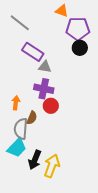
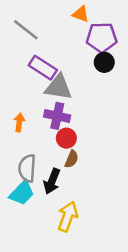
gray triangle: (45, 67) -> (58, 87), size x1.6
orange arrow: (16, 103) -> (19, 122), moved
brown semicircle: (32, 118) -> (72, 159), moved
black arrow: (35, 160) -> (52, 181), moved

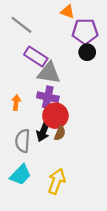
red circle: (66, 138) -> (55, 116), size x1.5
black arrow: (52, 181) -> (43, 131), moved
cyan trapezoid: (22, 193) -> (20, 175), moved

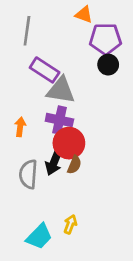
gray line: (22, 25) -> (27, 31), turned 60
cyan trapezoid: (20, 175) -> (39, 236), moved
yellow arrow: (57, 181) -> (70, 224), size x0.6

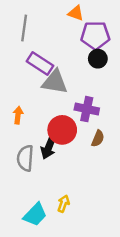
purple cross: (59, 120) -> (87, 109), moved
brown semicircle: (74, 165) -> (98, 139), moved

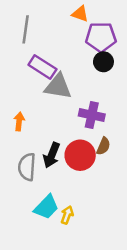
red circle: (62, 130) -> (80, 155), moved
cyan trapezoid: (35, 215) -> (46, 207), moved

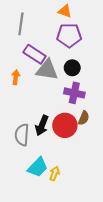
purple pentagon: (101, 37) -> (69, 35), moved
black circle: (103, 62) -> (72, 68), moved
orange arrow: (19, 121) -> (16, 77), moved

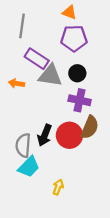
orange arrow: (16, 77) -> (16, 83), turned -88
brown semicircle: (84, 118) -> (90, 127), size x1.5
cyan trapezoid: (38, 167) -> (29, 167), moved

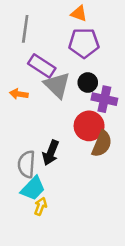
gray triangle: (50, 76) -> (57, 85), turned 35
purple cross: (80, 100) -> (104, 99), moved
red circle: (69, 135) -> (89, 126), moved
yellow arrow: (58, 187) -> (41, 206), moved

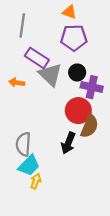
black arrow: (51, 153) -> (68, 143), moved

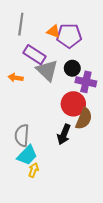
orange triangle: (69, 12) -> (53, 31), moved

